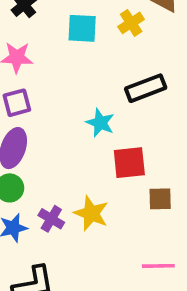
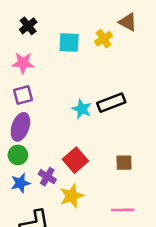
black rectangle: (146, 88) -> (111, 103), moved
red square: (129, 163) -> (75, 160), moved, turned -35
yellow star: (91, 213) -> (72, 196), moved, turned 30

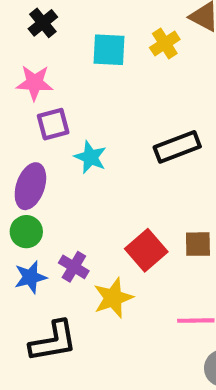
purple square: (23, 95) -> (53, 124), moved
cyan star: (82, 109) -> (90, 157), moved
red square: (75, 160) -> (146, 250), moved

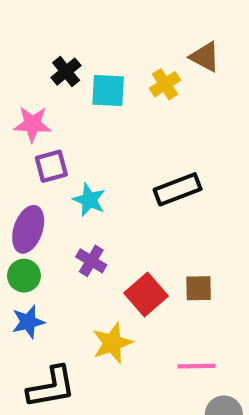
black cross: (43, 23) -> (66, 72), moved
purple cross: (74, 267) -> (91, 261), moved

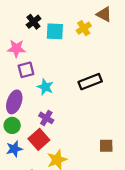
brown square: (199, 288) -> (106, 146), moved
red square: (146, 295) -> (39, 139), moved

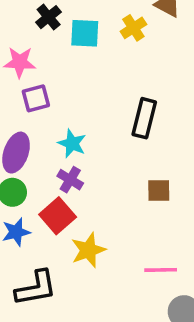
black rectangle: (90, 82) -> (144, 118), turned -55
cyan star: (45, 87) -> (72, 144), moved
brown square: (106, 146) -> (159, 190), moved

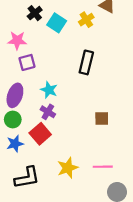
cyan square: (85, 33) -> (57, 23), turned 30
black rectangle: (144, 118) -> (86, 62), moved
yellow star: (88, 250) -> (68, 168), moved

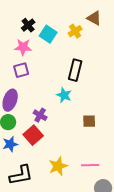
pink star: (17, 40) -> (23, 47), moved
cyan star: (49, 90) -> (64, 95), moved

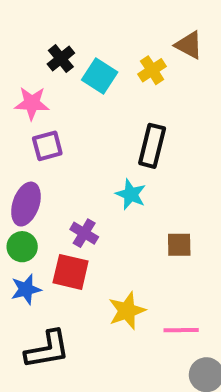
pink star: (23, 47) -> (32, 103), moved
red square: (33, 135) -> (71, 272), turned -36
yellow star: (58, 166) -> (127, 311), moved

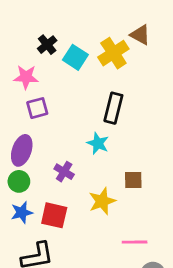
yellow cross: (152, 70) -> (113, 53), size x1.5
red square: (71, 272) -> (54, 215), moved
yellow star: (127, 311) -> (102, 201), moved

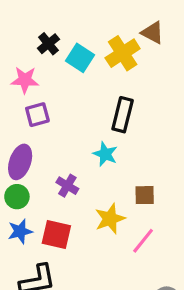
pink line: (135, 242) -> (143, 241), moved, turned -50

